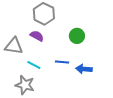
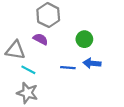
cyan line: (34, 65) -> (28, 70), moved
blue arrow: (84, 69) -> (92, 63), moved

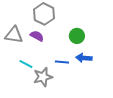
gray triangle: (15, 50) -> (14, 35), moved
gray star: (27, 93) -> (43, 77), moved, turned -30

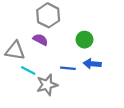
gray triangle: (14, 35) -> (15, 51), moved

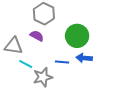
green circle: (85, 40) -> (77, 36), size x1.5

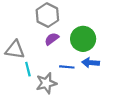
purple semicircle: (37, 36) -> (52, 39), moved, turned -64
cyan line: (26, 64) -> (28, 69), turned 48

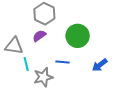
purple semicircle: (52, 39) -> (39, 36), moved
blue arrow: (91, 63) -> (100, 65), moved, turned -42

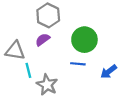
blue line: (62, 62) -> (78, 64), moved
gray star: (43, 77) -> (47, 85), turned -30

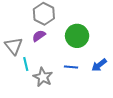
gray triangle: (15, 51) -> (14, 46), turned 42
blue line: (78, 64) -> (71, 67), moved

